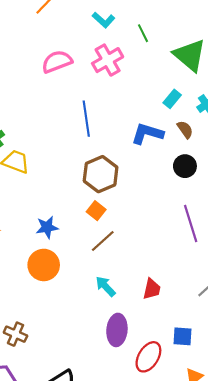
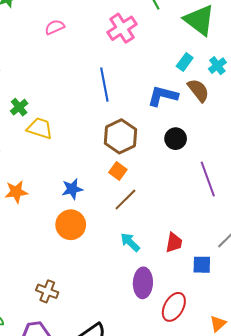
pink semicircle: (57, 62) -> (55, 27), moved, size x0.7
brown semicircle: (185, 129) -> (198, 90), size x1.4
black circle: (185, 166) -> (176, 139), moved
blue square: (183, 336) -> (202, 265), moved

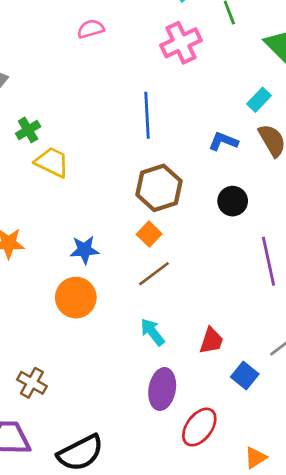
blue L-shape: (163, 96) -> (223, 141), size x0.7
blue square: (202, 265) -> (245, 375), turned 30

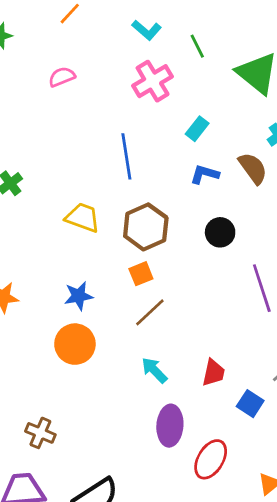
cyan rectangle: (259, 100) -> (197, 129), moved
yellow trapezoid: (52, 162) -> (83, 218), moved
orange square: (149, 234) -> (141, 274), turned 30

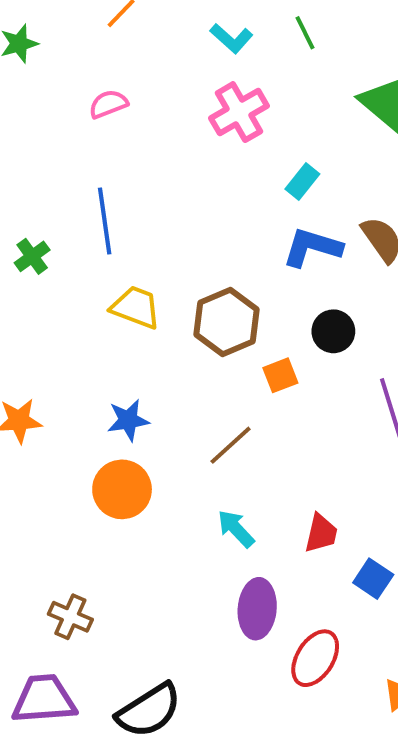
green line: (197, 46) -> (305, 33), moved
blue line: (126, 156) -> (105, 221), moved
blue L-shape: (205, 174) -> (312, 247), size x1.4
orange square: (141, 274) -> (280, 375), moved

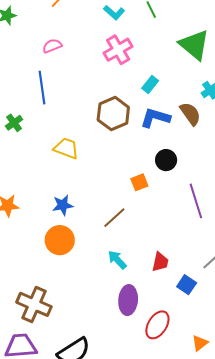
blue line: (105, 221) -> (42, 88), moved
brown hexagon: (226, 322) -> (113, 114), moved
brown cross: (70, 617) -> (34, 304), size x1.6

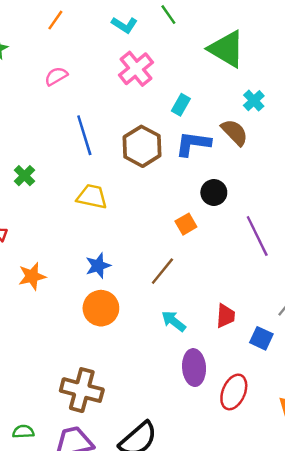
blue line: (42, 88) -> (84, 135), moved

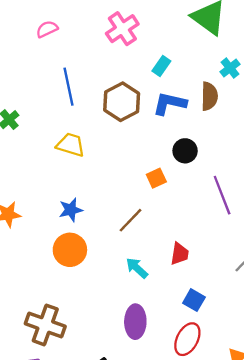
brown semicircle: (235, 132) -> (209, 96), turned 40
red trapezoid: (226, 316) -> (180, 254), moved
blue square: (261, 338) -> (194, 300), moved
purple ellipse: (194, 368) -> (135, 322), moved

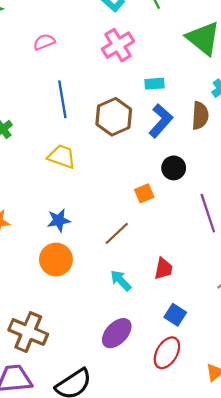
cyan rectangle: (161, 66) -> (155, 84), turned 48
blue L-shape: (170, 103) -> (161, 121), turned 116
purple ellipse: (135, 322) -> (117, 333), turned 40

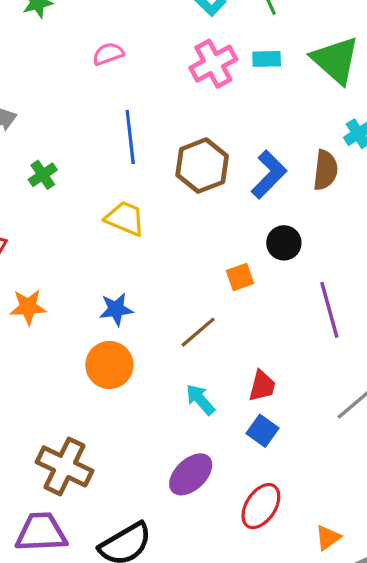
cyan rectangle: (155, 84) -> (267, 59), moved
blue square: (175, 315) -> (262, 431), moved

